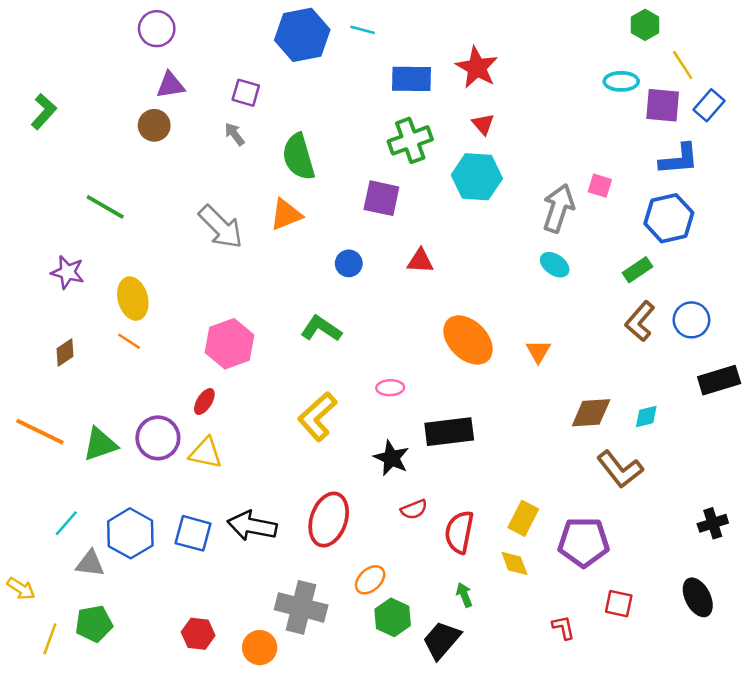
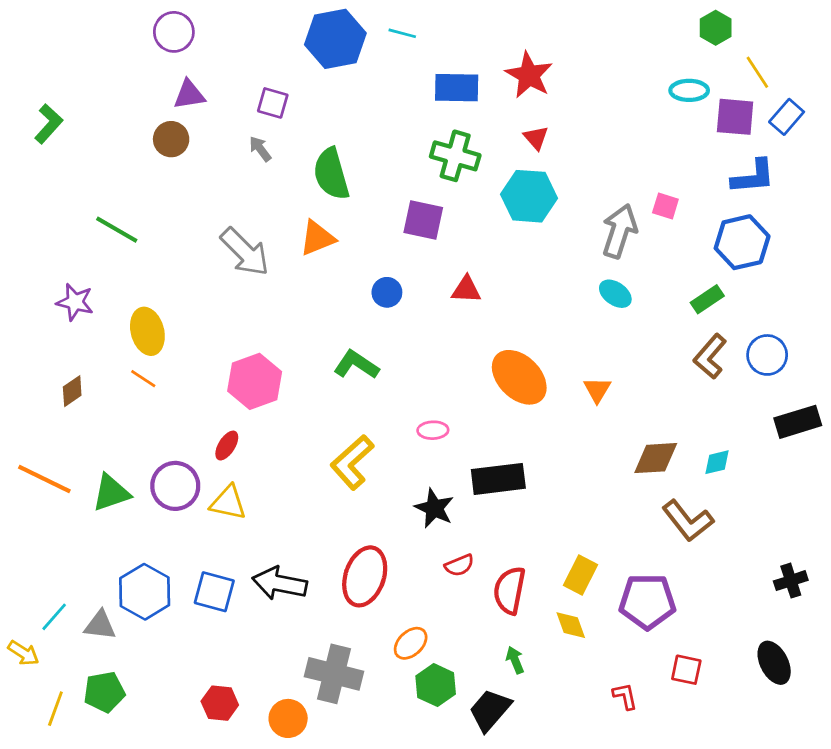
green cross: (410, 140) -> (455, 156), turned 36
cyan line: (66, 523) -> (54, 617), moved

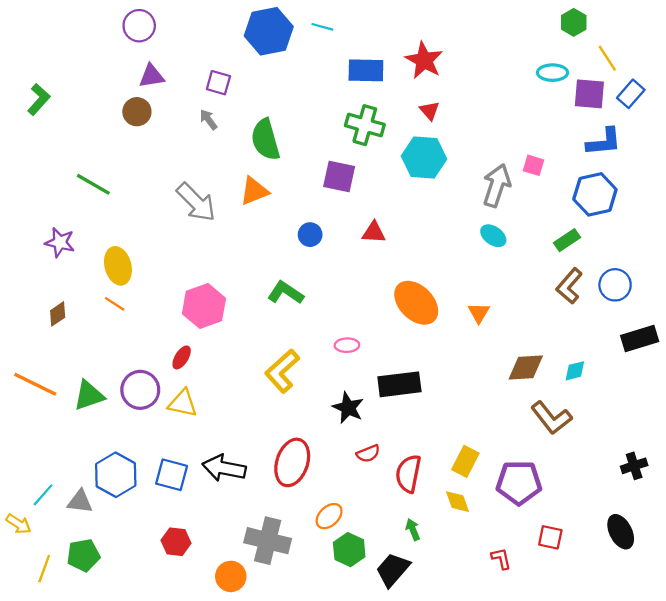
red hexagon: (220, 703) -> (176, 542), moved

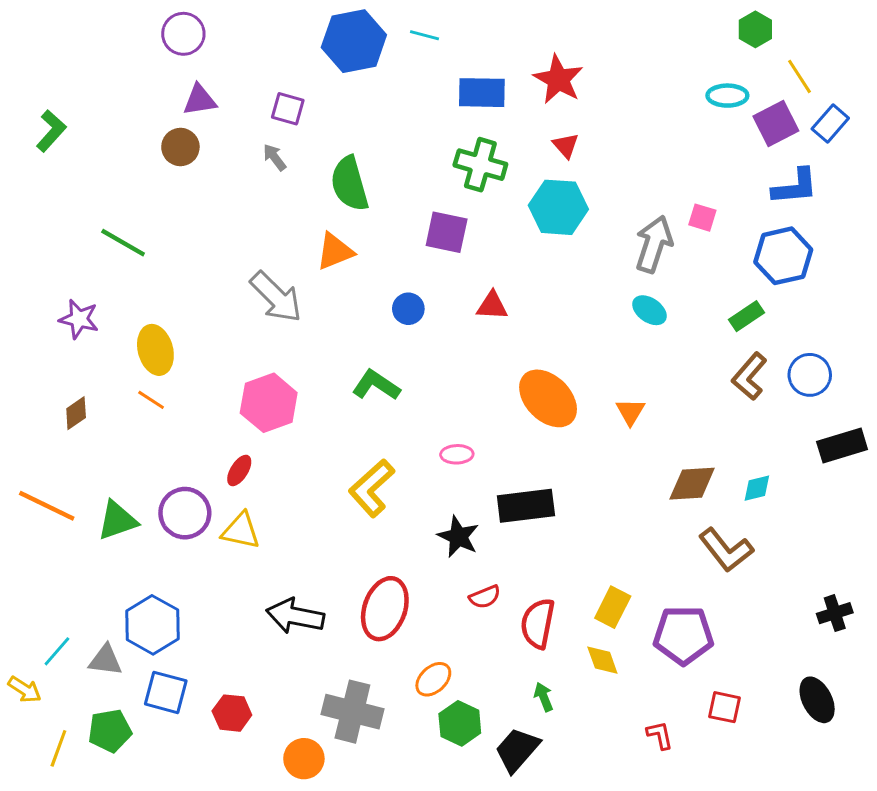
purple square: (589, 94) -> (776, 123), turned -32
gray arrow: (196, 202) -> (276, 297), moved
blue square: (172, 475) -> (166, 692), moved

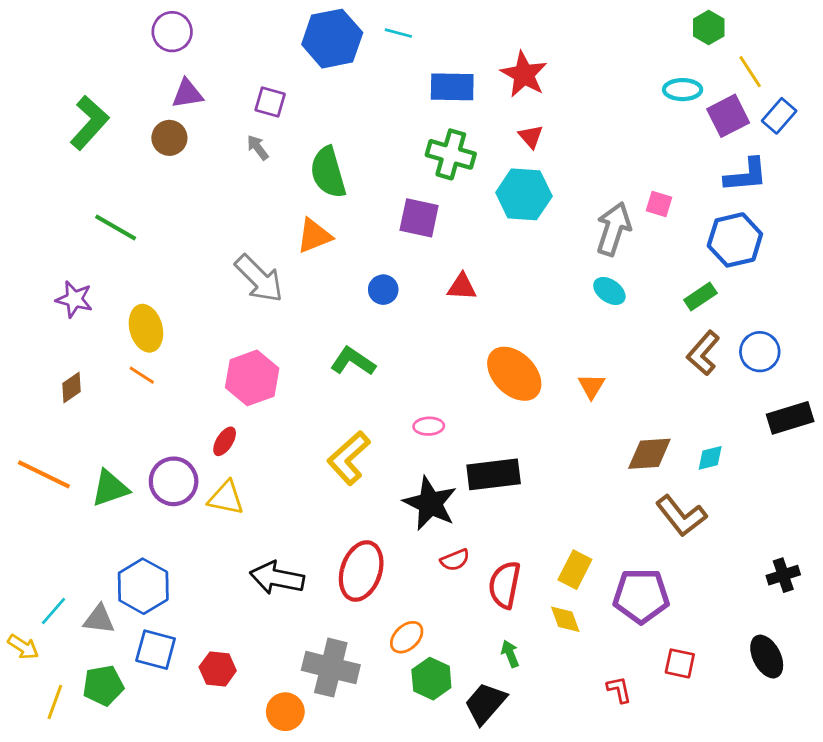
green L-shape: (51, 131) -> (89, 123), moved, size x1.4
black star: (458, 537) -> (430, 503), size x1.4

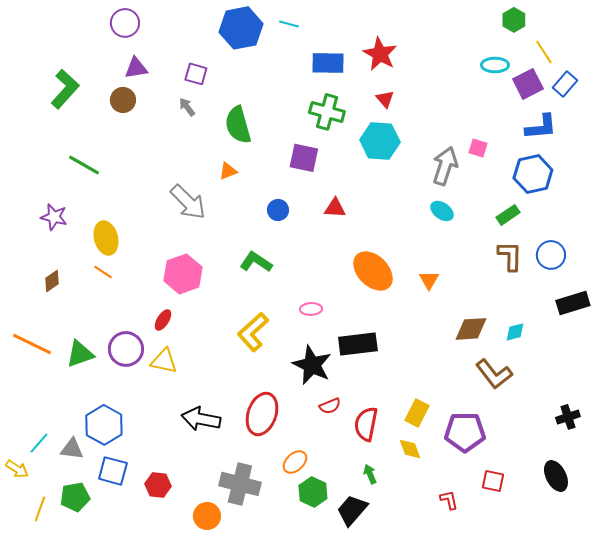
orange triangle: (314, 236) -> (228, 171), size x0.7
brown L-shape: (703, 353) -> (510, 256), turned 140

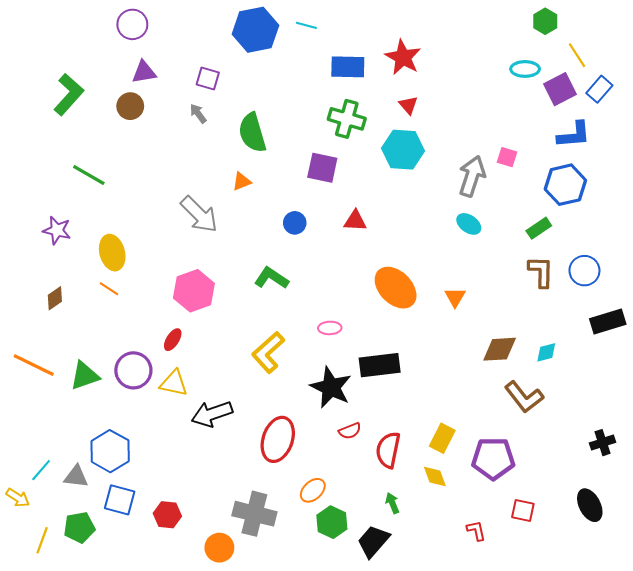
black arrow: (201, 419) -> (212, 414), moved, turned -30

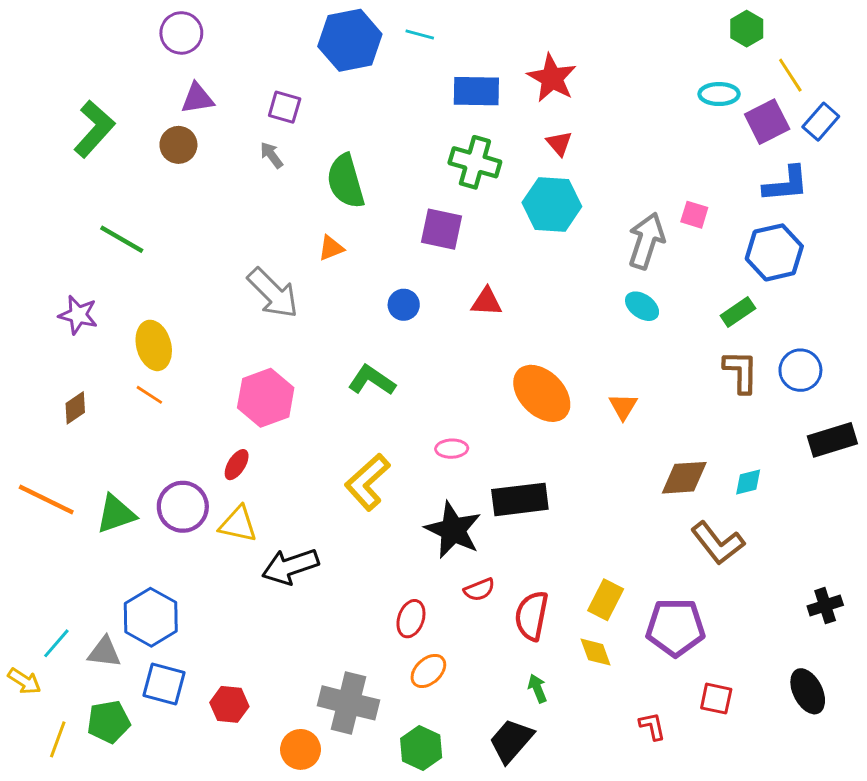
red ellipse: (278, 439) -> (411, 619), moved, size x0.6
green hexagon: (332, 522) -> (421, 748), moved

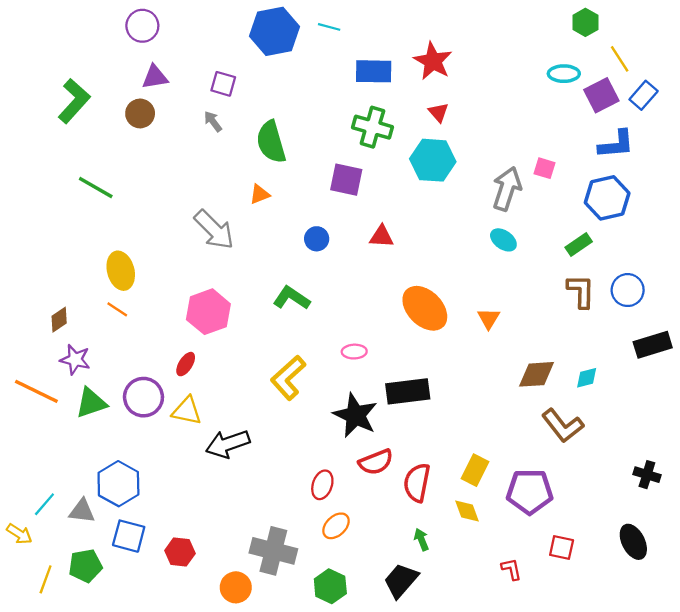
purple star: (78, 315) -> (75, 360), moved
red semicircle: (479, 590) -> (376, 462), size x1.4
black cross: (825, 606) -> (647, 475), turned 35

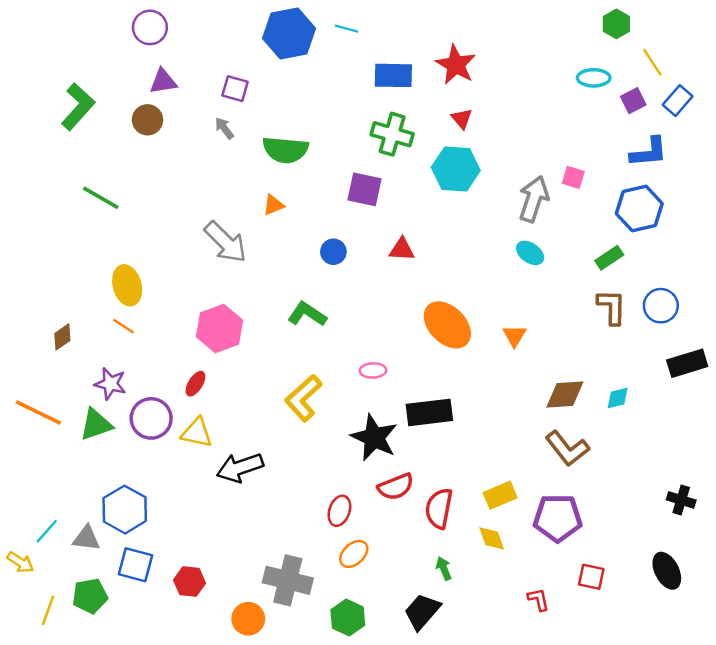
purple square: (601, 95) -> (633, 101), size x0.7
green semicircle: (271, 142) -> (285, 150), turned -69
purple star: (75, 360) -> (110, 384), moved
brown L-shape: (563, 426) -> (567, 448), moved
yellow rectangle: (475, 470) -> (500, 495), turned 40

